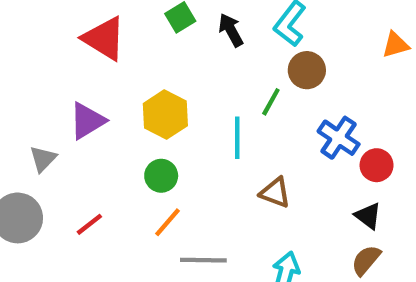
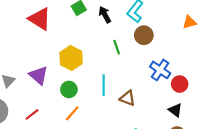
green line: (271, 102) -> (117, 47), moved, turned -48
purple triangle: (87, 121) -> (39, 75), moved, turned -48
cyan line: (237, 138) -> (104, 85), moved

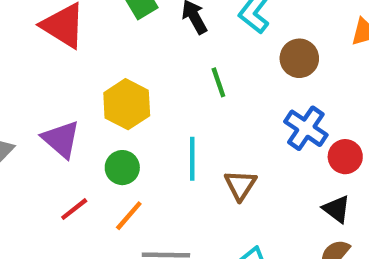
brown circle: (144, 35) -> (299, 58), moved
brown triangle: (128, 98) -> (240, 185), turned 42
red line: (32, 114) -> (74, 209), moved

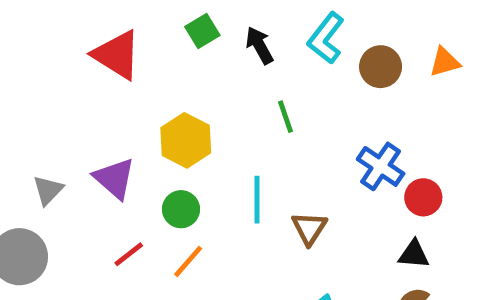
brown circle: (299, 58) -> (381, 67), moved
black triangle: (336, 209) -> (414, 254), turned -32

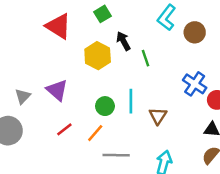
black arrow: (259, 45) -> (123, 41), moved
yellow hexagon: (186, 140) -> (98, 56), moved
green circle: (181, 209) -> (105, 106), moved

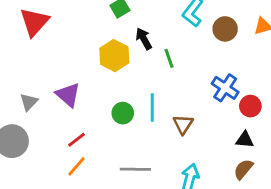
red triangle: (58, 26) -> (34, 22), moved, turned 40
orange line: (95, 133) -> (76, 166), moved

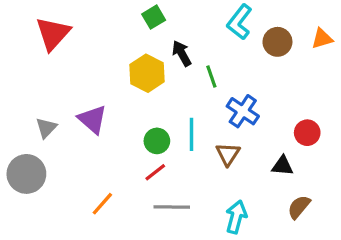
blue cross: (225, 88) -> (243, 111), moved
red line: (76, 140) -> (155, 172), moved
black triangle: (245, 140) -> (282, 166), moved

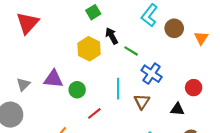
orange triangle: (322, 39) -> (201, 38), moved, turned -40
green line: (211, 77) -> (131, 51), turned -40
purple triangle: (92, 119) -> (53, 79), turned -36
green circle: (157, 141) -> (77, 90), moved

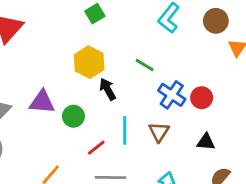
brown circle: (174, 28) -> (216, 21), moved
black arrow: (112, 36) -> (108, 89), moved
red circle: (194, 88) -> (202, 98), moved
cyan line: (118, 89) -> (125, 130), moved

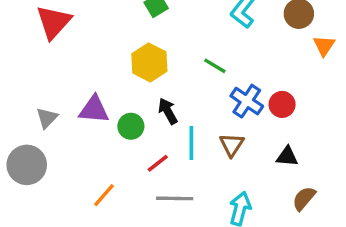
black arrow: (108, 89) -> (168, 111), moved

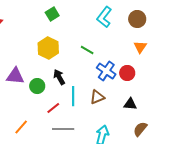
orange triangle: (324, 46) -> (140, 47), moved
brown triangle: (232, 145) -> (97, 97), turned 35

